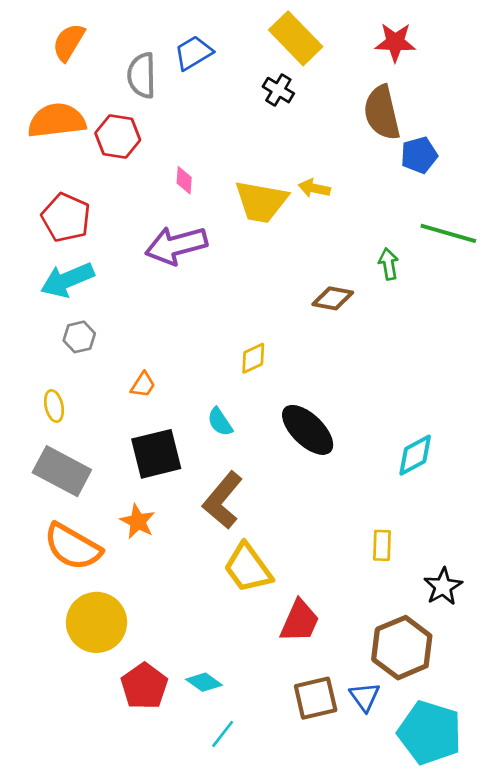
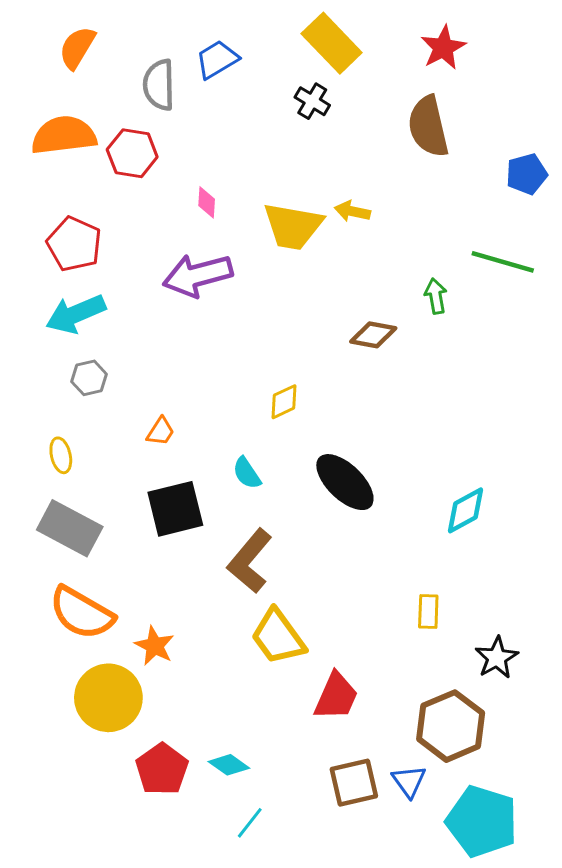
red star: (395, 42) -> (443, 48), turned -30
blue pentagon: (419, 155) -> (527, 174), moved
orange star: (138, 521) -> (155, 646), moved

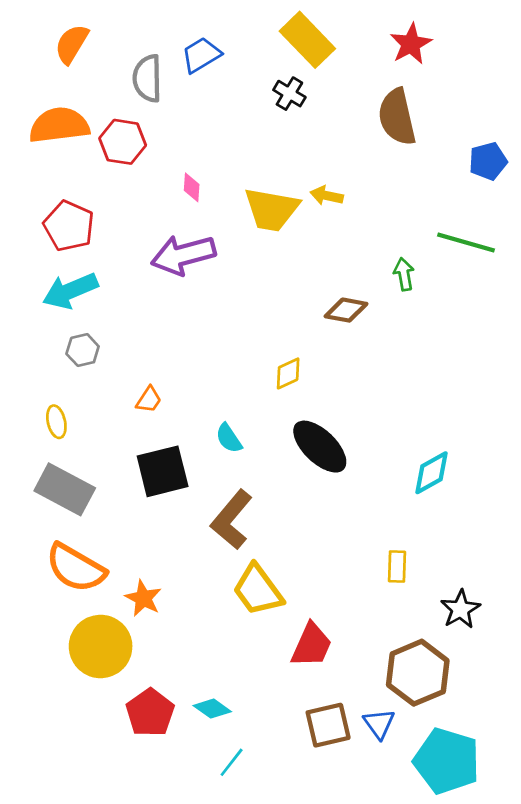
yellow diamond: (284, 402) -> (288, 373), moved

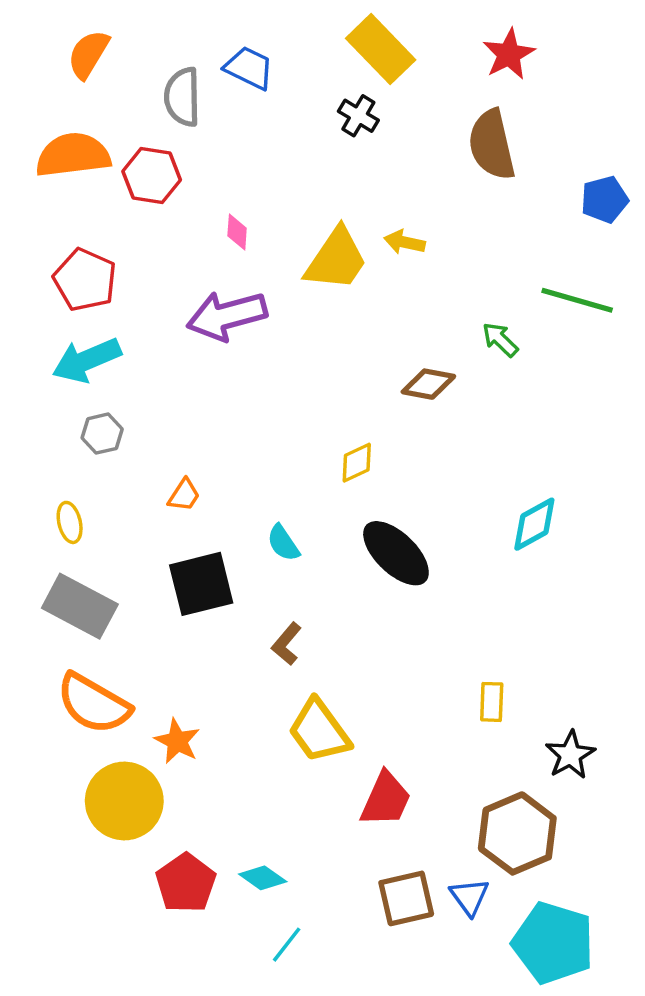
blue trapezoid: (201, 55) -> (249, 68), turned 57
yellow trapezoid: (272, 209) -> (336, 259), turned -66
green arrow: (404, 274) -> (500, 340), turned -36
cyan diamond: (431, 473) -> (534, 524), moved
brown L-shape: (232, 520) -> (287, 644), size x0.6

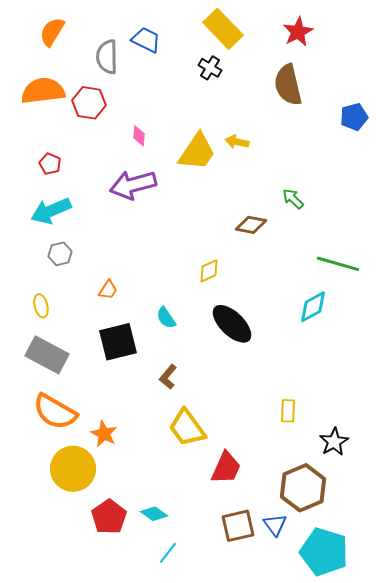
red pentagon: (85, 280) -> (50, 164), size x0.6
green line: (577, 300) -> (338, 264), moved

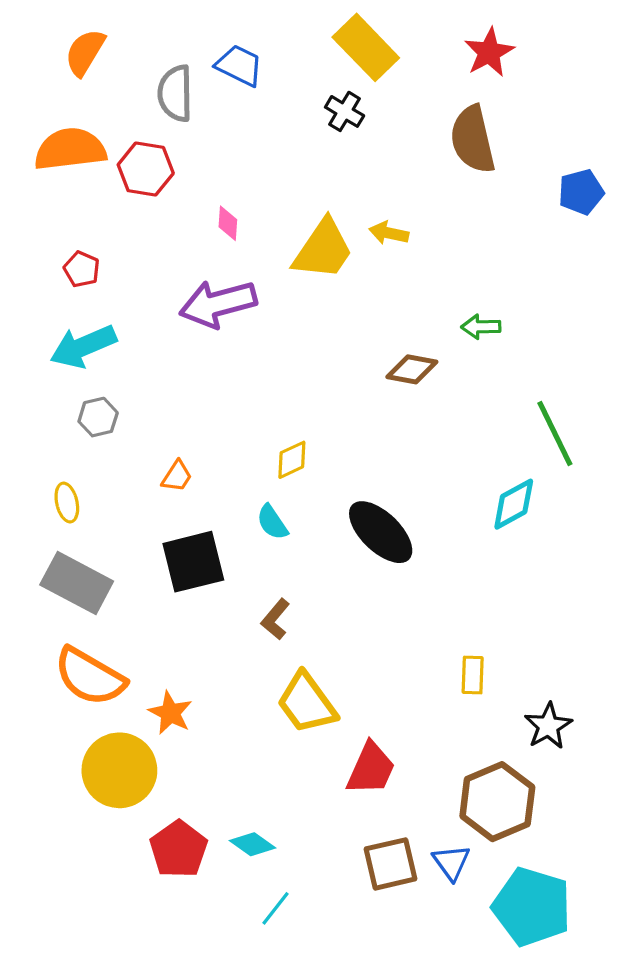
green arrow: (293, 199) -> (481, 327), turned -45
green line: (338, 264) -> (555, 434), turned 48
yellow diamond: (209, 271) -> (292, 460), moved

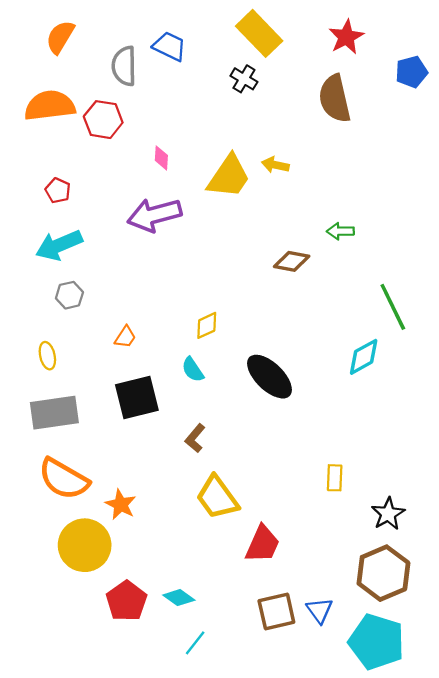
blue pentagon: (581, 192) -> (411, 72), moved
gray rectangle: (77, 583) -> (54, 413), turned -36
brown hexagon: (497, 802) -> (383, 573), moved

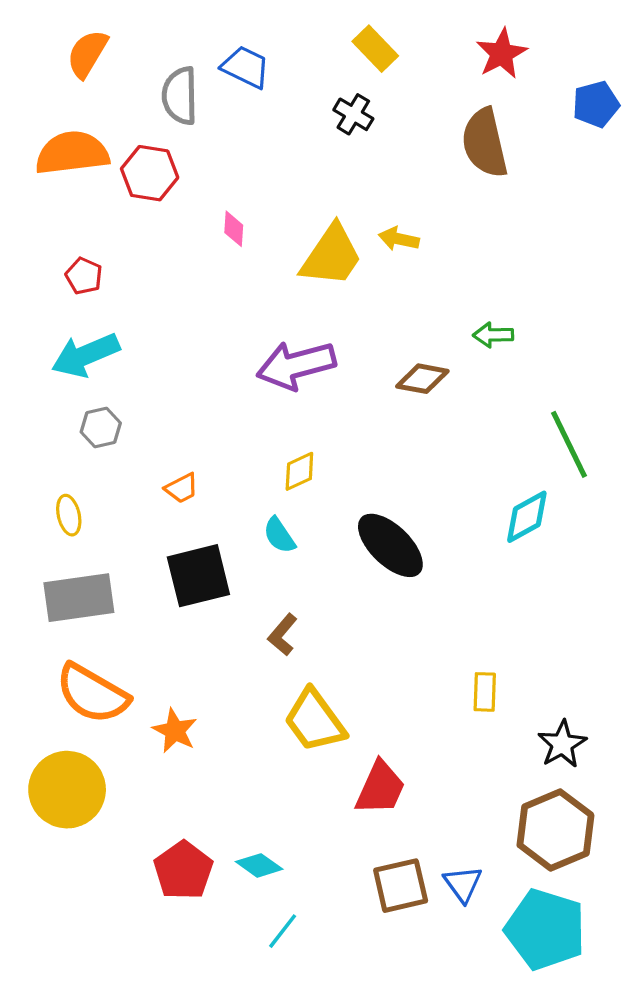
yellow rectangle: (259, 33) -> (375, 49), size x0.7
purple arrow: (154, 215) -> (296, 365), moved
orange trapezoid: (125, 337) -> (182, 488), turned 30
yellow circle: (85, 545) -> (67, 790), moved

